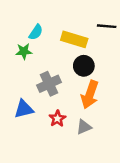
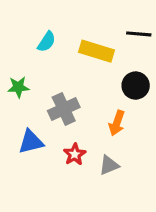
green star: (24, 51) -> (18, 87), moved
black circle: (84, 66) -> (136, 86), moved
orange arrow: (90, 95) -> (117, 123), size x0.7

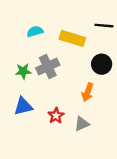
cyan semicircle: (46, 42) -> (35, 31), turned -140
green star: (18, 87) -> (23, 71), moved
gray cross: (64, 109) -> (48, 67), moved

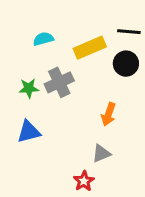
yellow rectangle: (72, 38) -> (90, 48), turned -40
black circle: (102, 64) -> (126, 64), moved
red star: (56, 116) -> (84, 181), moved

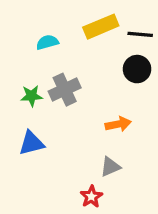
yellow rectangle: (90, 48) -> (101, 27), moved
orange arrow: (109, 114) -> (118, 124), turned -120

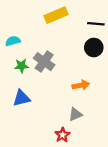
yellow rectangle: (101, 27) -> (56, 15), moved
cyan semicircle: (47, 42) -> (13, 41), moved
gray cross: (65, 90) -> (44, 62), turned -30

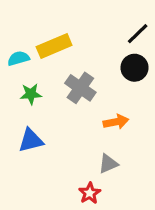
yellow rectangle: (56, 15) -> (54, 46), moved
black line: (96, 24) -> (138, 34), turned -49
gray cross: (44, 62) -> (80, 88), moved

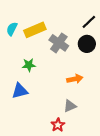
cyan semicircle: (18, 58) -> (12, 29), moved, turned -48
gray cross: (80, 88) -> (59, 43), moved
green star: (31, 94) -> (29, 65), moved

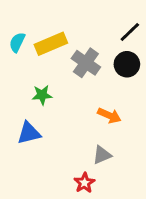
orange arrow: (75, 79) -> (109, 115), turned 35

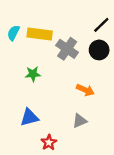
yellow rectangle: (51, 44) -> (40, 34), turned 30
blue triangle: (29, 133) -> (29, 117), moved
red star: (84, 183) -> (49, 142), moved

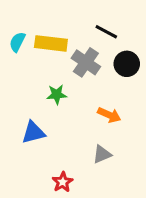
black line: (101, 25) -> (106, 32), moved, turned 72
green star: (33, 74) -> (57, 94), moved
blue triangle: (29, 117) -> (33, 132), moved

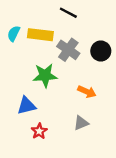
black line: (106, 32) -> (68, 13), moved
green star: (57, 94) -> (45, 75), size x1.5
red star: (63, 182) -> (39, 131), moved

